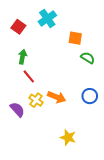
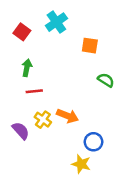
green semicircle: (88, 58) -> (106, 80), moved
red line: (29, 76) -> (34, 91), turned -56
blue circle: (90, 96) -> (93, 142), moved

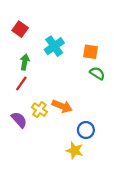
cyan cross: (56, 22) -> (54, 46), moved
orange square: (90, 46) -> (90, 52), moved
red line: (34, 91) -> (21, 84), moved, turned -49

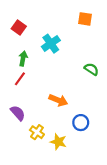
orange square: (90, 52) -> (85, 19), moved
yellow cross: (39, 110) -> (37, 132), moved
yellow star: (75, 150) -> (58, 142), moved

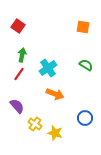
orange square: (85, 19) -> (83, 27), moved
cyan cross: (51, 44) -> (48, 68), moved
blue circle: (81, 123) -> (85, 118), moved

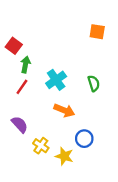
red square: (18, 26) -> (14, 46), moved
green semicircle: (86, 65) -> (94, 83), moved, turned 40
blue circle: (85, 118) -> (84, 139), moved

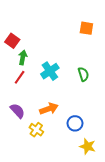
orange arrow: (64, 110) -> (49, 109), moved, turned -42
yellow star: (64, 156) -> (88, 146), moved

